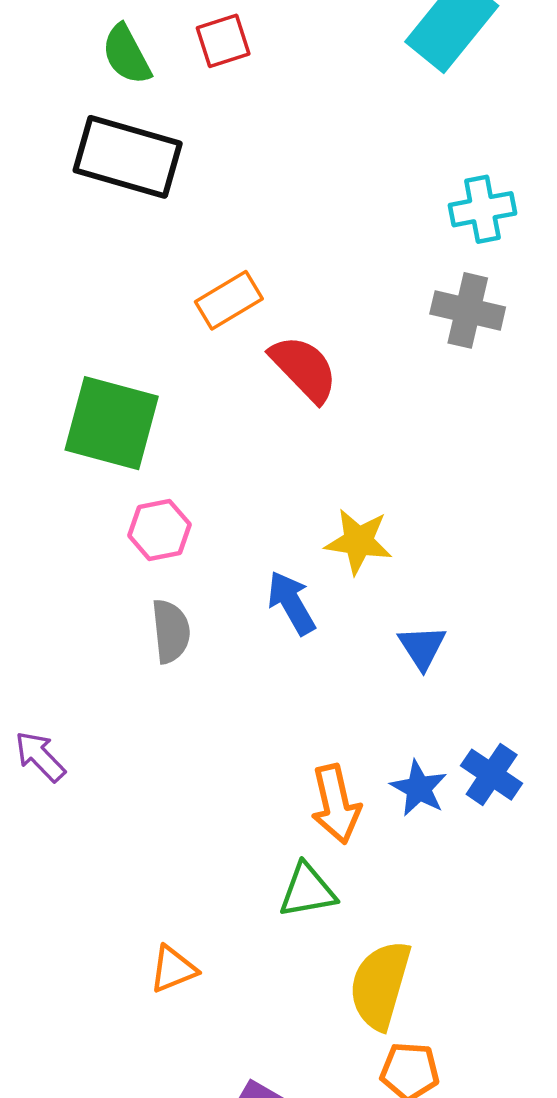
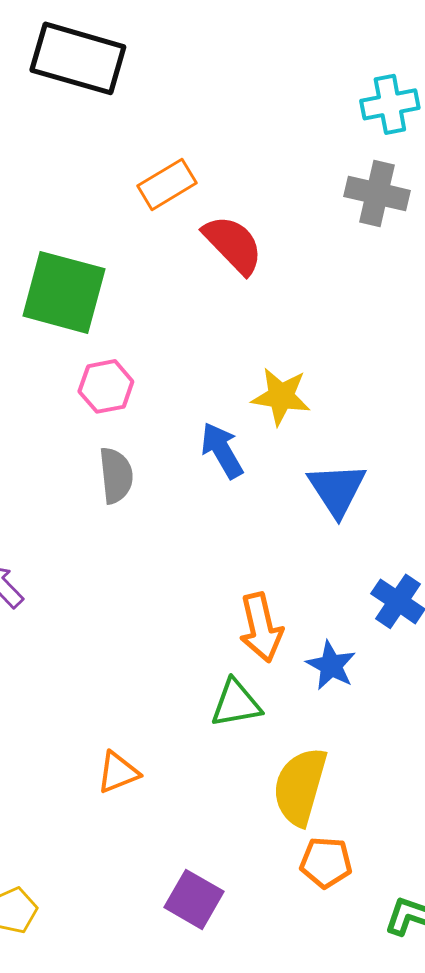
blue triangle: (422, 647) -> (337, 489), size x1.4
blue star: (419, 788) -> (331, 665), moved

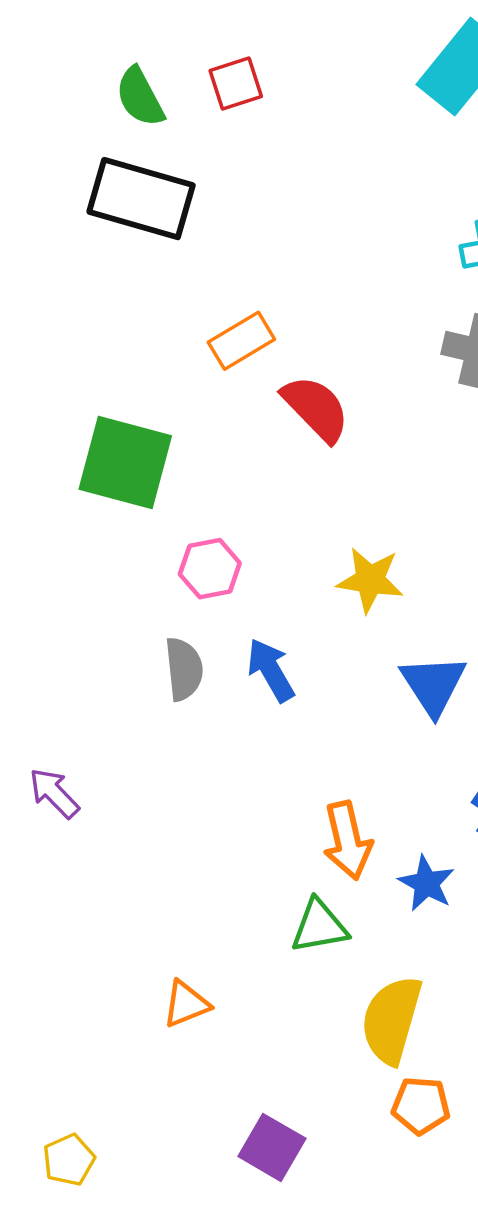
pink hexagon: (106, 386) -> (210, 569), moved
blue arrow: (222, 450) -> (271, 670), moved

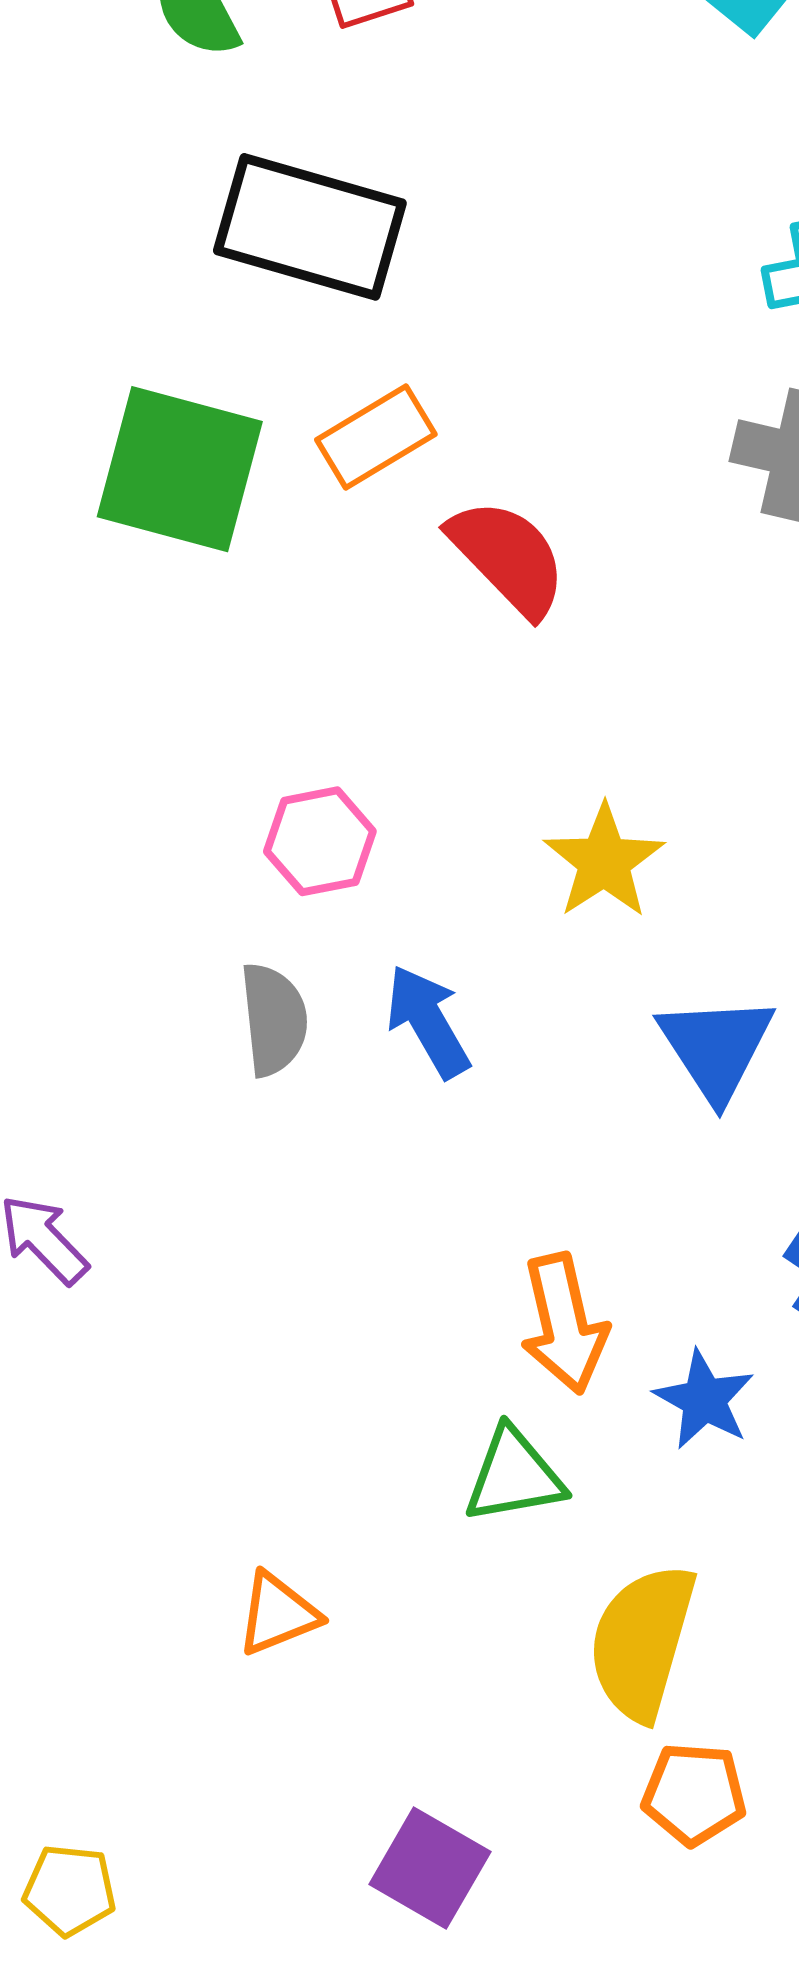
black rectangle: (141, 199) -> (310, 227), moved
green square: (125, 463) -> (180, 469), moved
yellow star: (370, 580) -> (604, 861), turned 30
yellow pentagon: (69, 1160) -> (70, 1890), turned 30

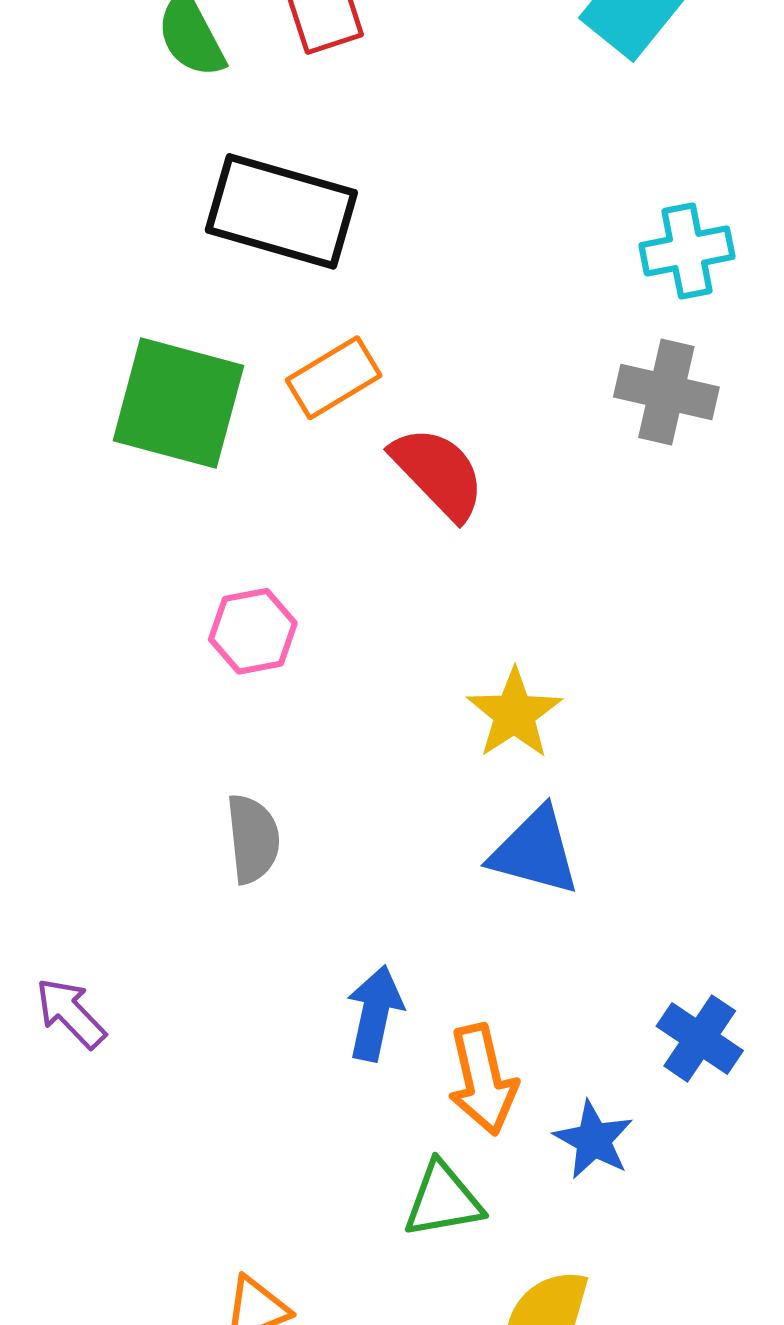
pink hexagon: (320, 841) -> (253, 631), moved
blue arrow: (428, 1021) -> (375, 1013), moved, turned 42
blue triangle: (716, 1047) -> (535, 851), moved, turned -42

